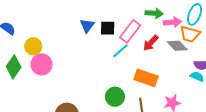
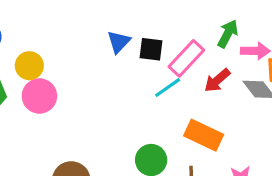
green arrow: (154, 13) -> (228, 34), turned -72

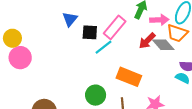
black square: (151, 49) -> (90, 32), moved
red arrow: (217, 80) -> (147, 41), moved

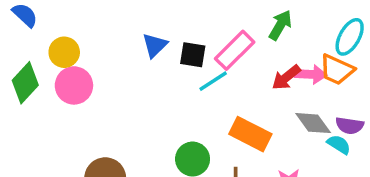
blue triangle: (70, 19) -> (155, 45), moved
pink arrow: (159, 20) -> (311, 74), moved
gray diamond: (163, 45) -> (313, 123), moved

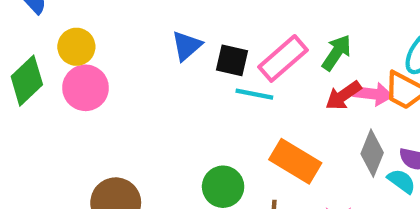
green arrow: (280, 25) -> (336, 53), moved
cyan line: (213, 81) -> (254, 94), turned 40
gray diamond: (313, 123) -> (372, 153), turned 54

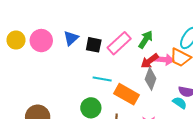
pink circle: (86, 88) -> (41, 41), moved
cyan line: (254, 94) -> (102, 79), moved
gray diamond: (372, 153) -> (151, 79), moved

